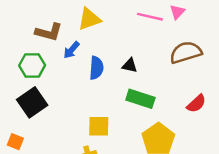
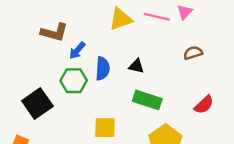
yellow triangle: (89, 19) -> (121, 19), moved
brown semicircle: (186, 52) -> (193, 53), size x0.6
green hexagon: (32, 65) -> (74, 81), moved

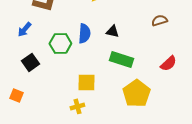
blue arrow: (77, 50) -> (24, 29), moved
black square: (37, 104) -> (30, 62), size x0.7

